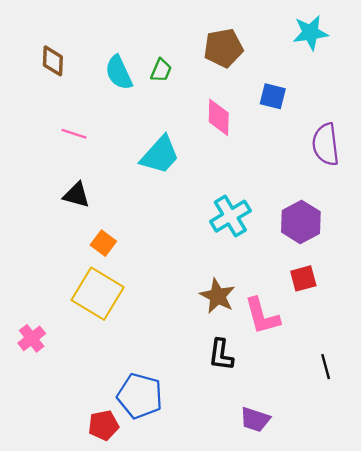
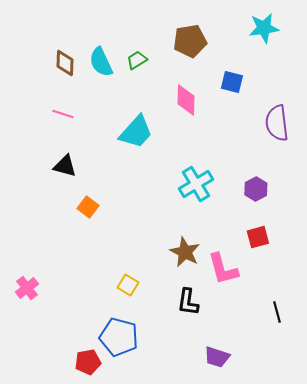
brown diamond: (53, 61) -> (65, 63), moved
green trapezoid: (161, 70) -> (137, 60), turned -145
purple hexagon: (301, 222) -> (256, 189), size x0.7
yellow square: (98, 294) -> (128, 285), moved, size x0.5

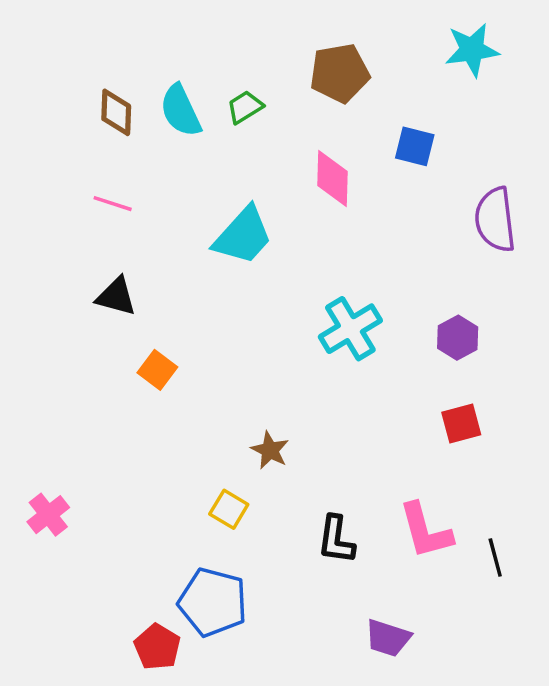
brown star: (185, 252) -> (270, 450), moved, size x0.7
pink L-shape: (223, 269) -> (425, 531), moved
red pentagon: (88, 362) -> (157, 647), turned -30

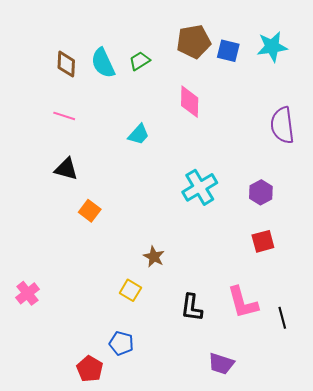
cyan star: (472, 50) -> (272, 47), moved
blue square: (415, 146) -> (228, 51), moved
cyan trapezoid: (243, 236) -> (139, 134), size x0.6
blue pentagon: (213, 602) -> (121, 343), size x0.6

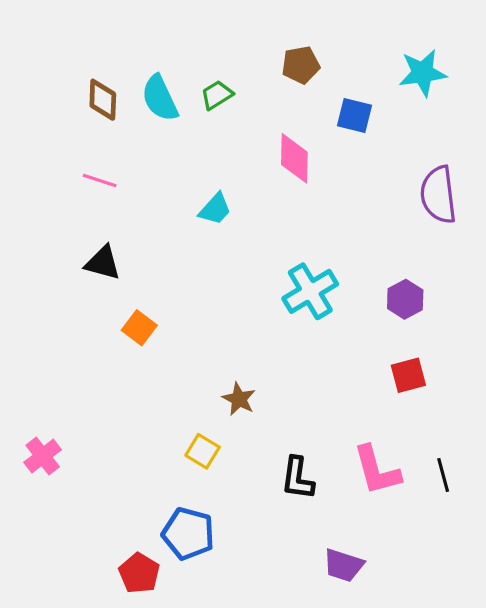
brown pentagon: (194, 42) -> (301, 65), size x0.7
blue square: (228, 51) -> (355, 116), moved
black line: (282, 318) -> (443, 475), moved
blue pentagon: (121, 343) -> (188, 534), size x1.4

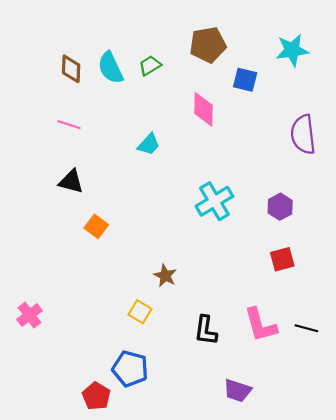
brown pentagon: (301, 65) -> (208, 45), size x1.4
black line: (443, 475) -> (306, 328), turned -60

